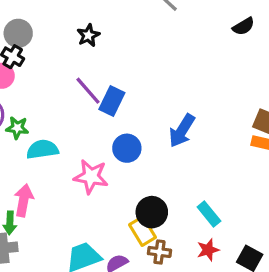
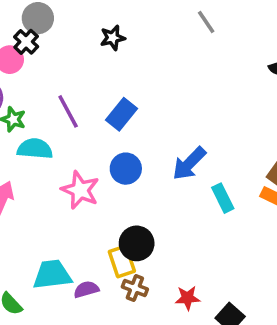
purple line: (88, 91) -> (68, 111), moved
cyan rectangle: (209, 214) -> (223, 198), moved

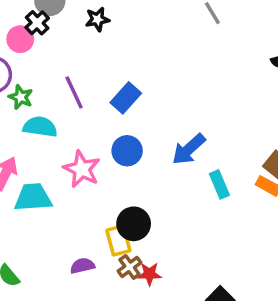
black star: (113, 38) -> (97, 19), moved
cyan trapezoid: (52, 275) -> (33, 197), moved
brown cross: (135, 288) -> (130, 267), turned 30
red star: (188, 298) -> (149, 274), moved

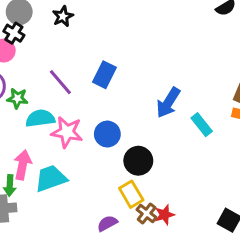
blue circle: (127, 151) -> (107, 134), moved
pink star: (82, 169) -> (67, 132), moved
black circle: (134, 224) -> (138, 161), moved

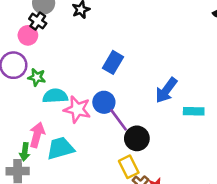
purple line: (60, 82) -> (118, 120), moved
cyan rectangle: (202, 125) -> (194, 111), turned -54
blue circle: (107, 134) -> (104, 102), moved

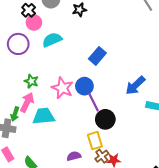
black cross: (38, 21) -> (29, 10), moved
green star: (37, 77) -> (31, 81), moved
cyan semicircle: (55, 96) -> (52, 40), moved, turned -30

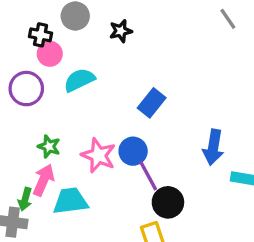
black cross: (29, 10) -> (41, 35), turned -32
blue arrow: (135, 86) -> (213, 147), turned -35

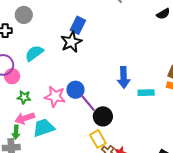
black star: (121, 31) -> (71, 42), moved, size x1.5
pink circle: (50, 54) -> (12, 76), moved
blue rectangle: (152, 103) -> (78, 25), moved
pink arrow: (44, 180) -> (25, 118), turned -120

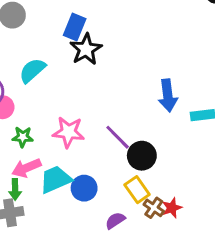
blue rectangle: (78, 25) -> (75, 27), moved
blue circle: (75, 90) -> (84, 188), moved

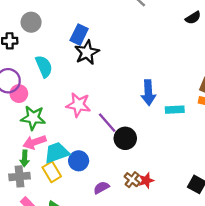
cyan semicircle: (32, 70) -> (44, 66), turned 105
pink star: (68, 132) -> (78, 105), moved
green star: (23, 137) -> (33, 118), size x1.5
yellow rectangle: (137, 190) -> (52, 172), moved

